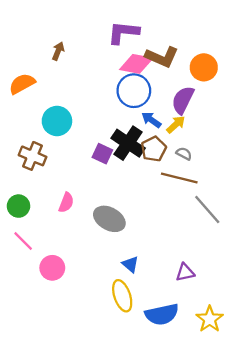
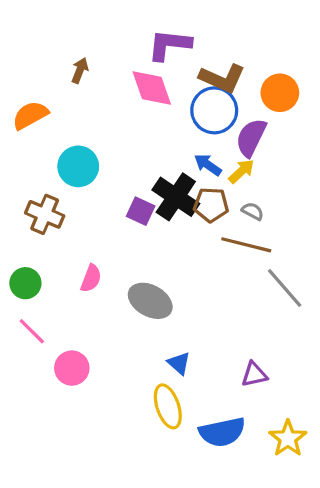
pink diamond: (136, 64) -> (152, 88), moved, turned 60
blue circle: (134, 91) -> (214, 110), moved
brown pentagon: (154, 149) -> (211, 205), turned 30

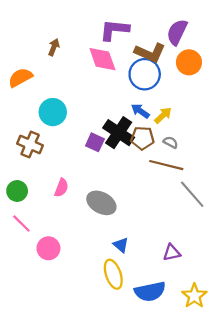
purple semicircle: (251, 138) -> (177, 32), moved

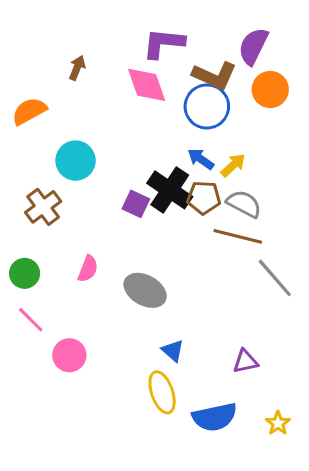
gray semicircle: (171, 142) -> (244, 204), size x1.6
brown cross: (30, 145) -> (43, 207), turned 30
yellow star: (194, 296) -> (278, 423), size x0.7

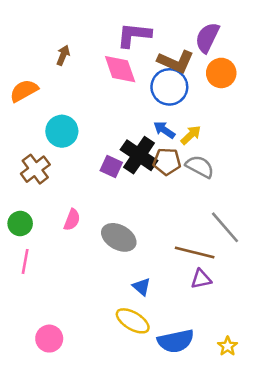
brown line: (238, 236) -> (195, 253), moved
pink line: (31, 320) -> (25, 261), turned 55
pink circle: (69, 355) -> (49, 339), moved
purple triangle: (245, 361) -> (201, 279), moved
yellow ellipse: (162, 392) -> (133, 321), turned -40

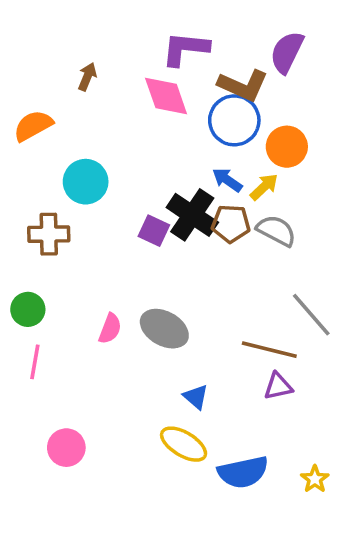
orange circle: (221, 73) -> (287, 147), moved
brown cross: (35, 169) -> (49, 234), turned 36
pink semicircle: (72, 220) -> (110, 329), moved
pink circle: (49, 339) -> (66, 448), moved

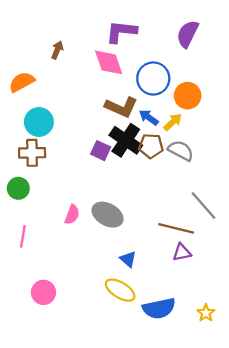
brown L-shape: (243, 85) -> (121, 107), moved
cyan circle: (86, 182) -> (39, 122), moved
green circle: (28, 309) -> (18, 188), moved

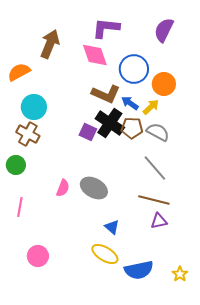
brown arrow: (57, 50) -> (50, 44), size x1.8
brown cross: (32, 153) -> (28, 134), turned 30
gray line: (204, 205) -> (155, 168), moved

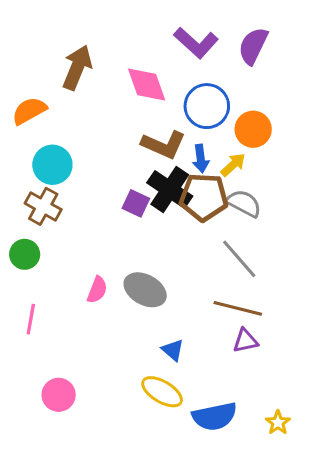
purple L-shape: (106, 28) -> (196, 43), moved, turned -144
blue arrow: (130, 103) -> (201, 159), turned -132
brown pentagon: (132, 128) -> (204, 197), size x1.4

